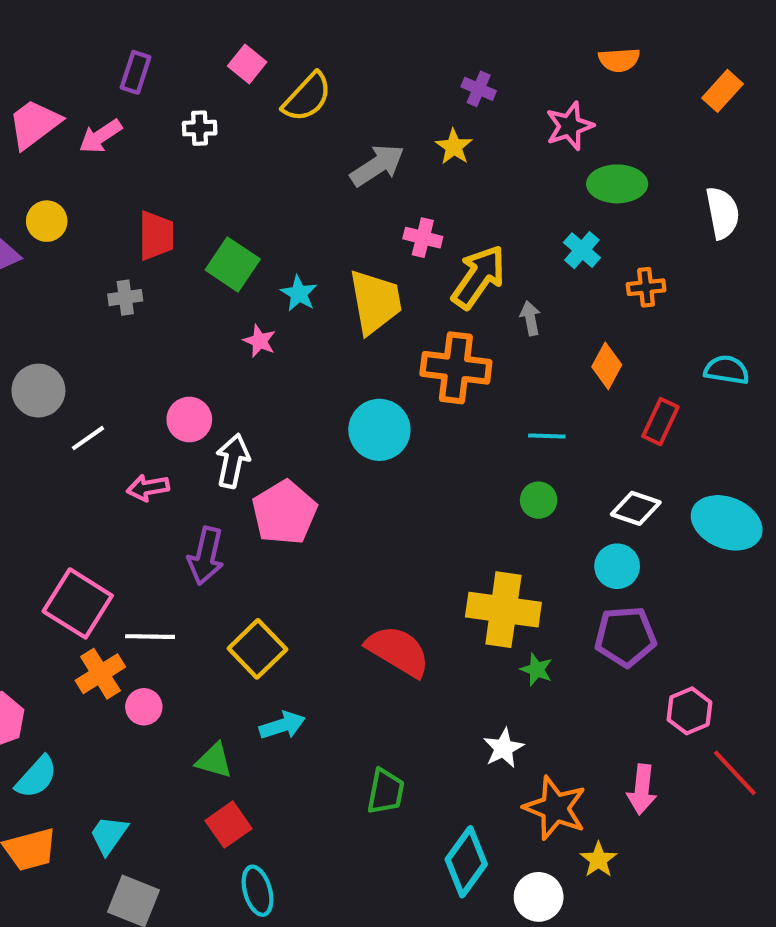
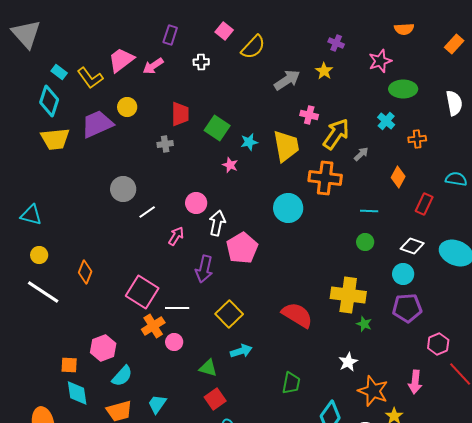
cyan star: (299, 293) -> (249, 142), turned 30
gray arrow: (530, 318) -> (361, 154), turned 56
pink arrow: (148, 488) -> (176, 236), turned 132

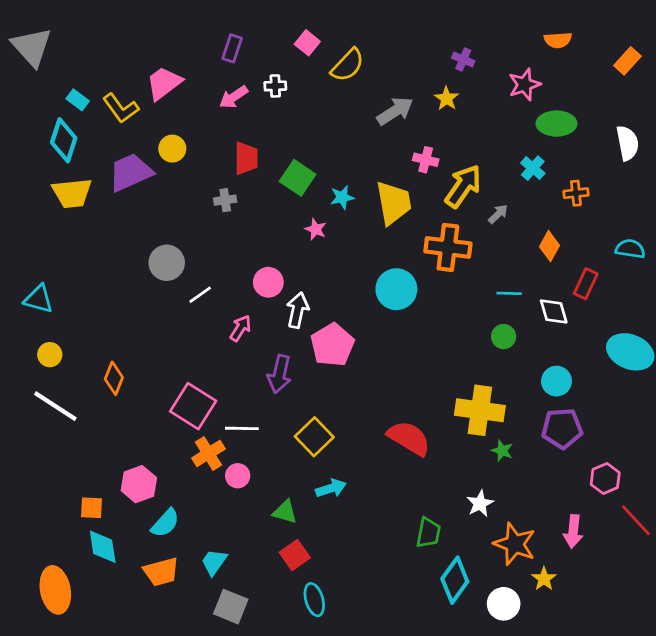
pink arrow: (153, 66) -> (234, 97), moved
white diamond: (412, 246) -> (554, 311), moved, turned 55
green trapezoid: (291, 383) -> (428, 533), moved

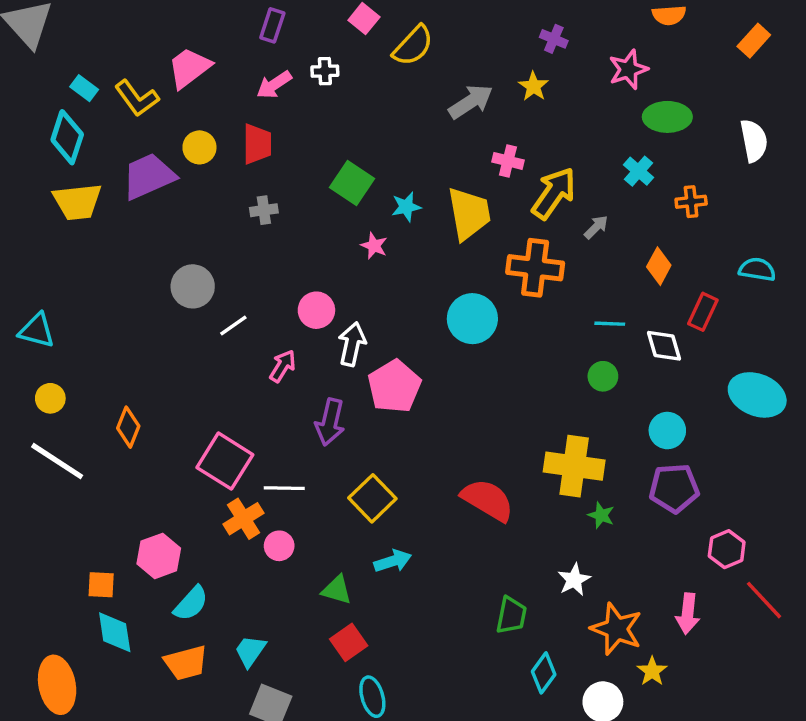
red trapezoid: (246, 158) -> (257, 144), moved
cyan diamond: (455, 580) -> (544, 673), size x0.7

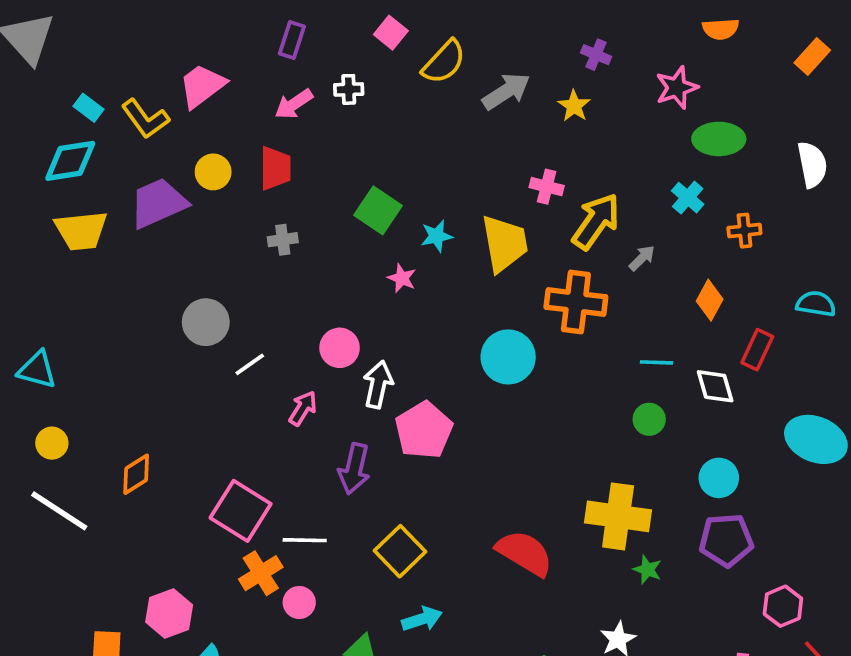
gray arrow: (471, 102) -> (506, 91), moved
cyan diamond: (67, 137) -> (70, 161), turned 63
orange diamond: (128, 427) -> (136, 474), turned 36

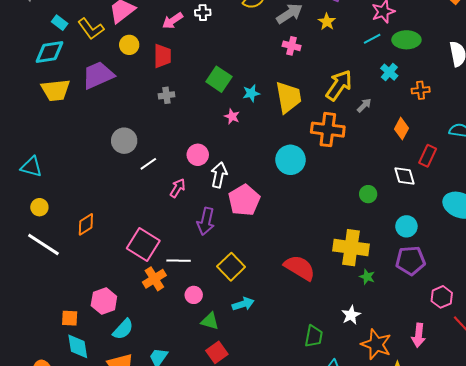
yellow circle: (213, 172) -> (129, 45), moved
pink cross: (547, 187) -> (292, 46), moved
cyan line: (657, 362) -> (372, 39), moved, turned -30
pink circle: (299, 602) -> (194, 295), moved

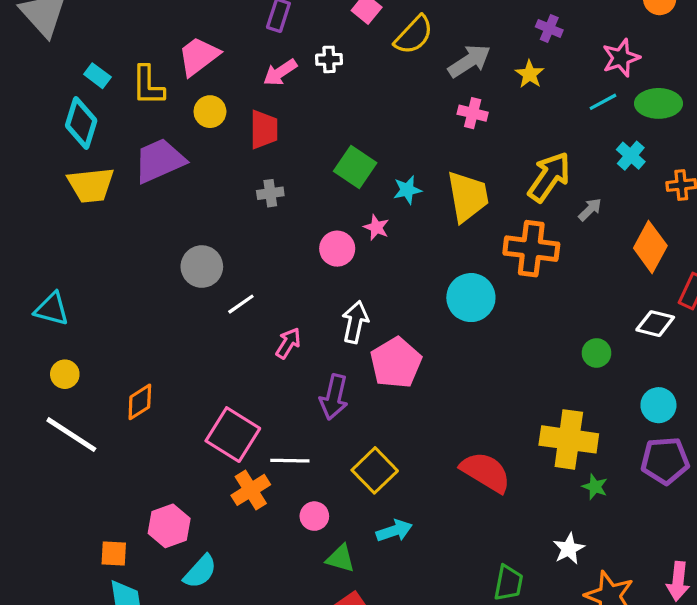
yellow L-shape: (91, 29) -> (148, 86), turned 36
cyan diamond: (50, 52) -> (81, 123), turned -64
orange diamond: (401, 129) -> (650, 247), size x1.4
pink circle: (198, 155) -> (337, 249), moved
white diamond: (404, 176) -> (655, 324), turned -60

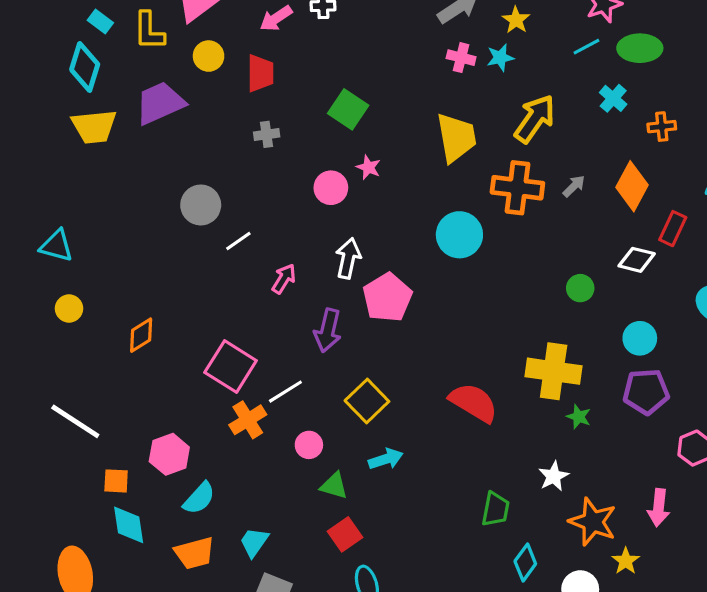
cyan star: (407, 190) -> (500, 58), moved
gray arrow: (590, 209) -> (574, 186), moved
white line: (71, 435) -> (75, 421), moved
white line: (290, 461) -> (285, 392), turned -33

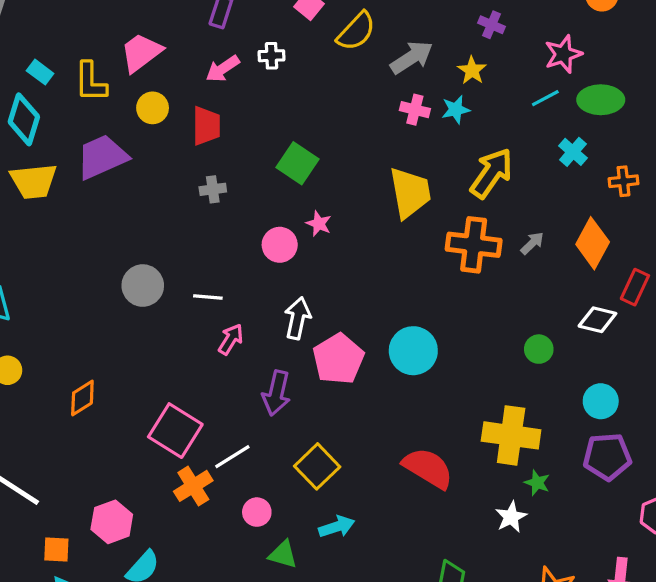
gray circle: (201, 205) -> (143, 286), moved
cyan circle: (459, 235) -> (413, 351), moved
white line: (238, 241) -> (208, 297), moved, turned 40
white star: (554, 476) -> (511, 517), moved

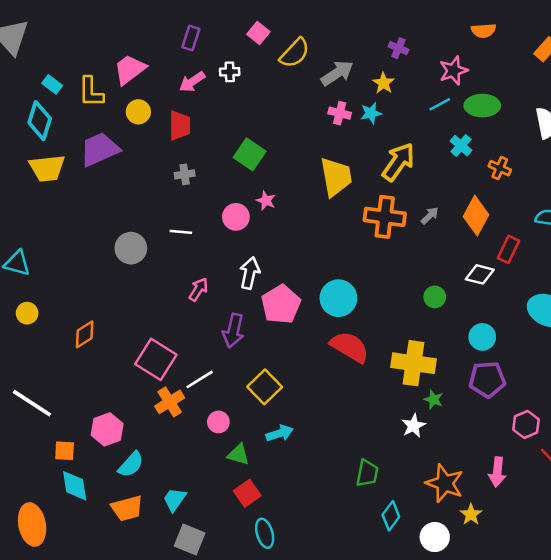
orange cross: (624, 181) -> (500, 168), turned 30
white line: (208, 297) -> (181, 232), moved
red semicircle: (428, 468) -> (350, 347), moved

